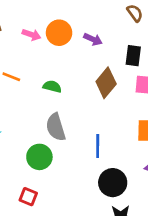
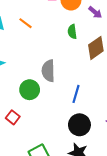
green semicircle: (52, 86) -> (72, 32), moved, turned -128

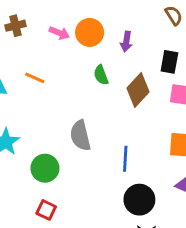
purple arrow: (95, 12) -> (126, 42), turned 72
green circle: (30, 90) -> (45, 168), moved

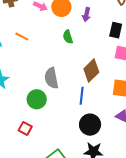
brown diamond: (138, 90) -> (91, 71), moved
green circle: (45, 168) -> (37, 99), moved

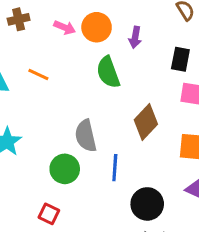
green semicircle: (68, 37) -> (108, 72), size x1.5
blue line: (82, 96) -> (115, 168), moved

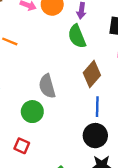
green semicircle: (108, 72) -> (77, 36), moved
blue line: (115, 168) -> (97, 107), moved

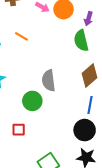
red square: (22, 146) -> (19, 130), turned -32

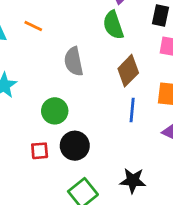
gray semicircle: (49, 80) -> (74, 61), moved
black circle: (85, 130) -> (75, 146), moved

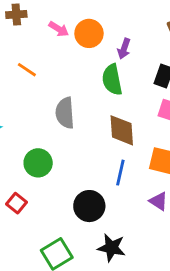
brown diamond: (128, 71) -> (122, 130), turned -56
black circle: (75, 146) -> (89, 206), moved
red square: (40, 151) -> (16, 203), turned 36

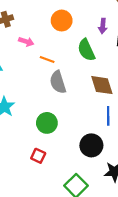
pink arrow: (59, 29) -> (26, 42), moved
purple arrow: (124, 49) -> (103, 26), moved
orange line: (27, 70) -> (47, 60), moved

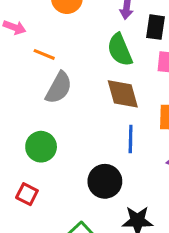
green semicircle: (86, 50) -> (120, 50), moved
gray semicircle: (58, 82) -> (59, 88), turned -135

